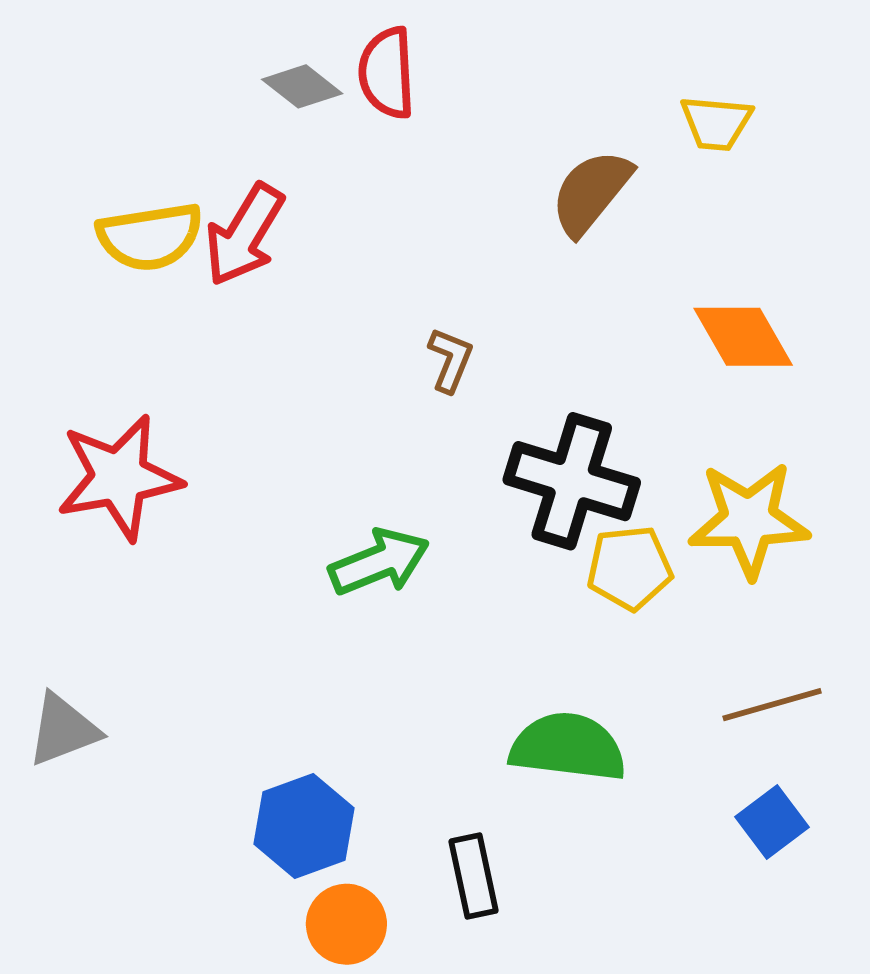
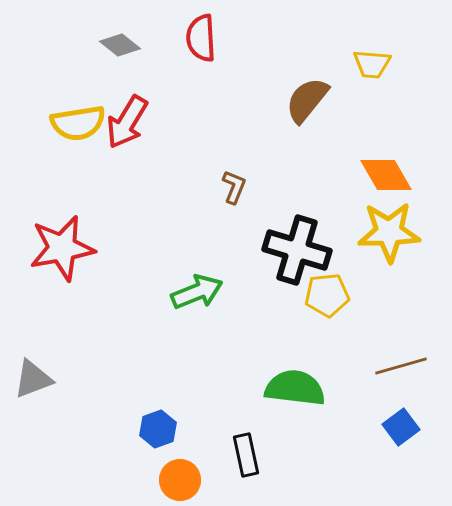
gray diamond: (302, 86) -> (120, 45), moved
yellow star: (749, 520) -> (389, 232), moved
blue hexagon: (304, 826) -> (158, 429), size x0.7

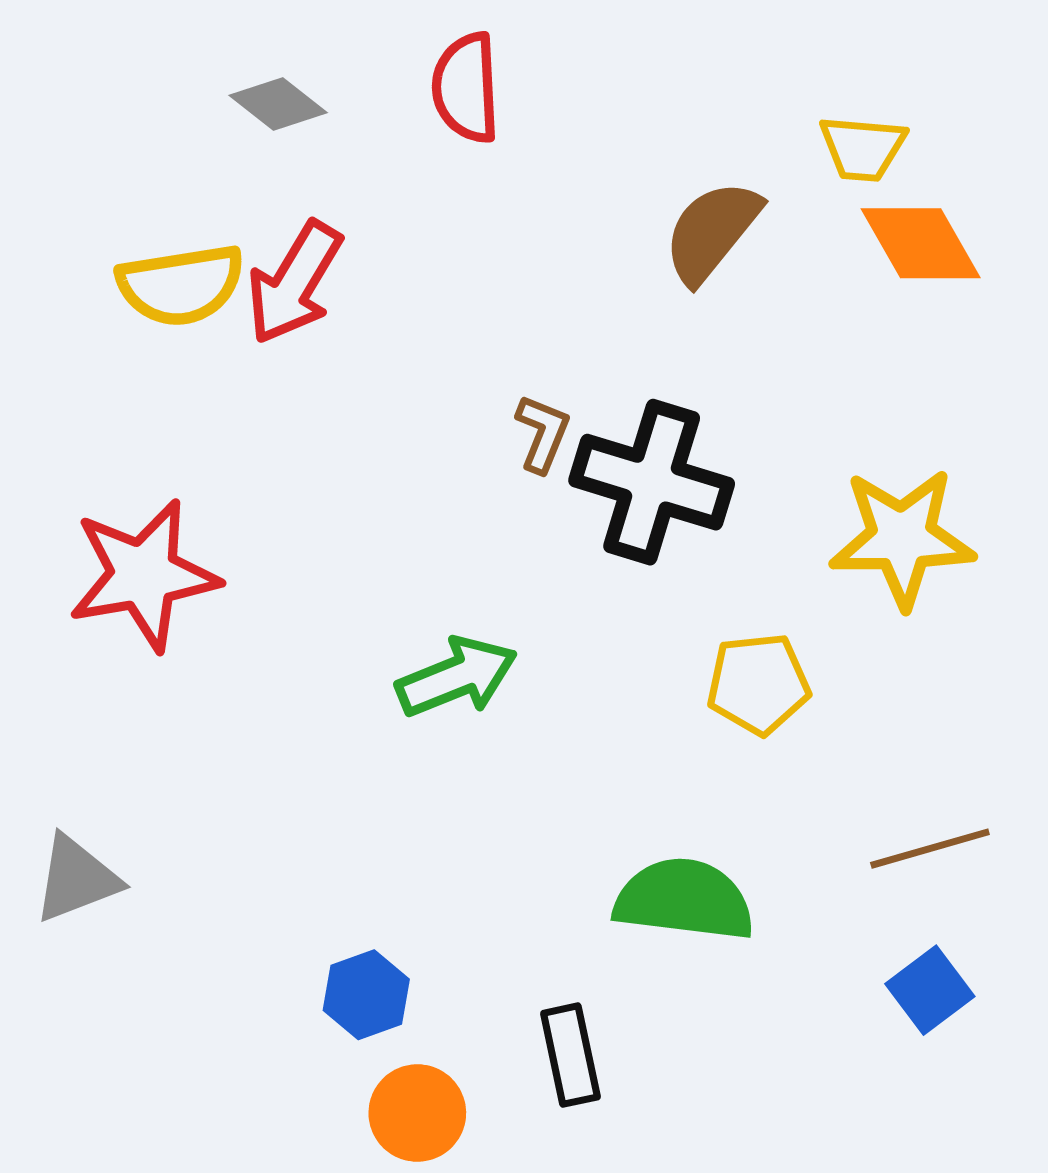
orange diamond: (386, 175) -> (921, 243), moved
black cross: (297, 250) -> (652, 482), moved

